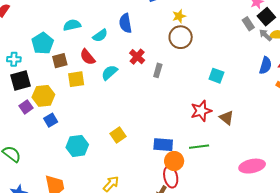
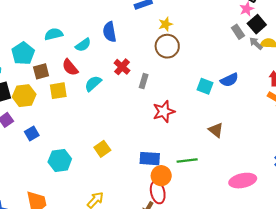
blue semicircle: (265, 65) -> (229, 80), moved, turned 48
yellow hexagon: (43, 96) -> (24, 96), moved
red star: (201, 111) -> (164, 112), moved

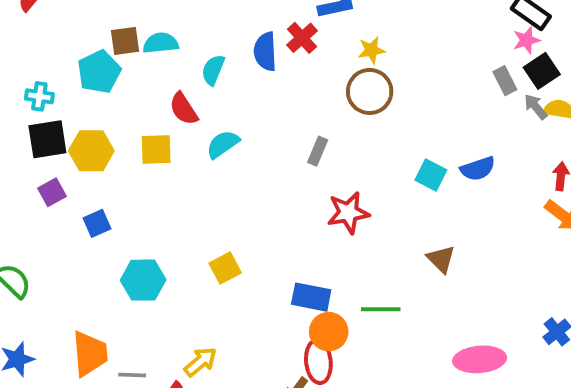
cyan semicircle: (83, 45) -> (213, 70), turned 140
red cross: (122, 67) -> (302, 38), moved
brown square: (41, 71) -> (125, 41), moved

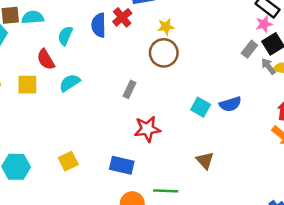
gray rectangle: (505, 81) -> (249, 49), turned 63
blue rectangle: (311, 297) -> (122, 165), moved

